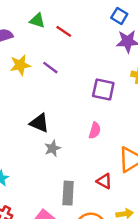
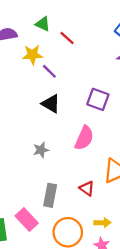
yellow star: (20, 65) -> (33, 55), moved
black triangle: (39, 123) -> (51, 104), moved
pink semicircle: (95, 130) -> (84, 138), size x1.5

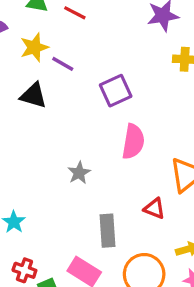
purple square: (98, 99) -> (116, 91), moved, turned -30
black triangle: (51, 104) -> (33, 95), moved

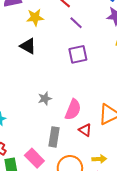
purple line: (63, 64) -> (76, 23), moved
pink semicircle: (133, 142) -> (73, 110), moved

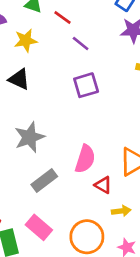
gray star: (45, 99) -> (29, 137), moved, size x1.6
gray rectangle: (54, 137) -> (44, 181), moved, turned 48
yellow arrow: (99, 159) -> (121, 211), moved

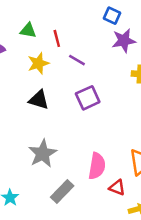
red line: (63, 17) -> (57, 38), turned 48
yellow star: (26, 41) -> (38, 63), moved
black triangle: (19, 79) -> (39, 100), moved

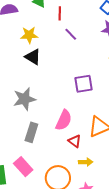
yellow star: (38, 63) -> (29, 35), moved
purple square: (88, 98) -> (83, 84), moved
gray rectangle: (62, 191) -> (31, 132), turned -42

